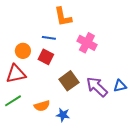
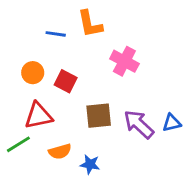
blue line: (49, 38) -> (56, 34), moved
red triangle: (16, 74) -> (38, 116), moved
brown square: (69, 81) -> (99, 116), turned 30

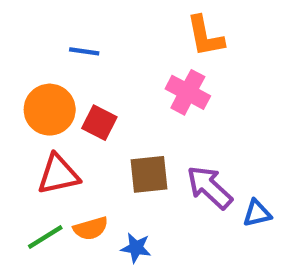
orange L-shape: (90, 24) -> (205, 36), moved
orange circle: (33, 73) -> (50, 110), size x1.5
blue triangle: (172, 123) -> (257, 213), moved
green line: (18, 144) -> (45, 237), moved

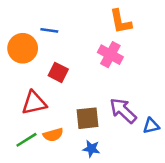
orange circle: (50, 110) -> (23, 48), moved
brown square: (149, 174) -> (87, 118), moved
blue star: (136, 248) -> (91, 149), moved

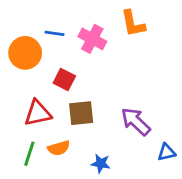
pink cross: (110, 55) -> (92, 39), moved
brown square: (87, 118) -> (81, 113), moved
blue triangle: (151, 126) -> (166, 152), moved
green line: (26, 140) -> (29, 154), turned -40

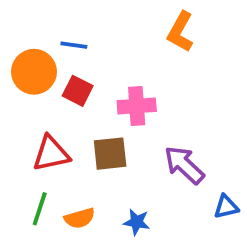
orange L-shape: (133, 24) -> (180, 32), turned 40
pink cross: (92, 39) -> (137, 106), moved, turned -32
red square: (64, 79) -> (78, 91), moved
orange semicircle: (59, 148) -> (80, 218), moved

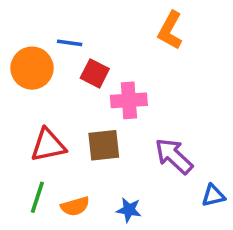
red square: (78, 91) -> (95, 73), moved

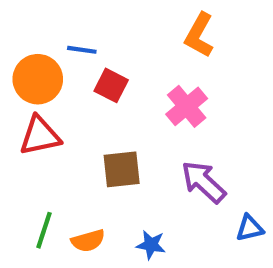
pink cross: (129, 100) -> (187, 106), moved, turned -36
red triangle: (48, 145) -> (40, 136), moved

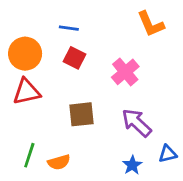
orange L-shape: (199, 35) -> (151, 24), moved, turned -52
blue line: (82, 50) -> (69, 28), moved
blue star: (151, 245) -> (132, 165), moved, turned 30

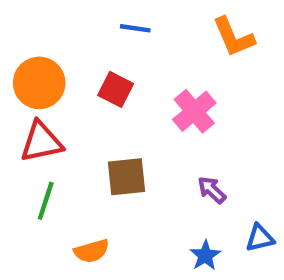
blue line: (69, 28) -> (135, 28), moved
purple arrow: (137, 123) -> (212, 190), size x0.6
green line: (29, 155) -> (46, 201), moved

